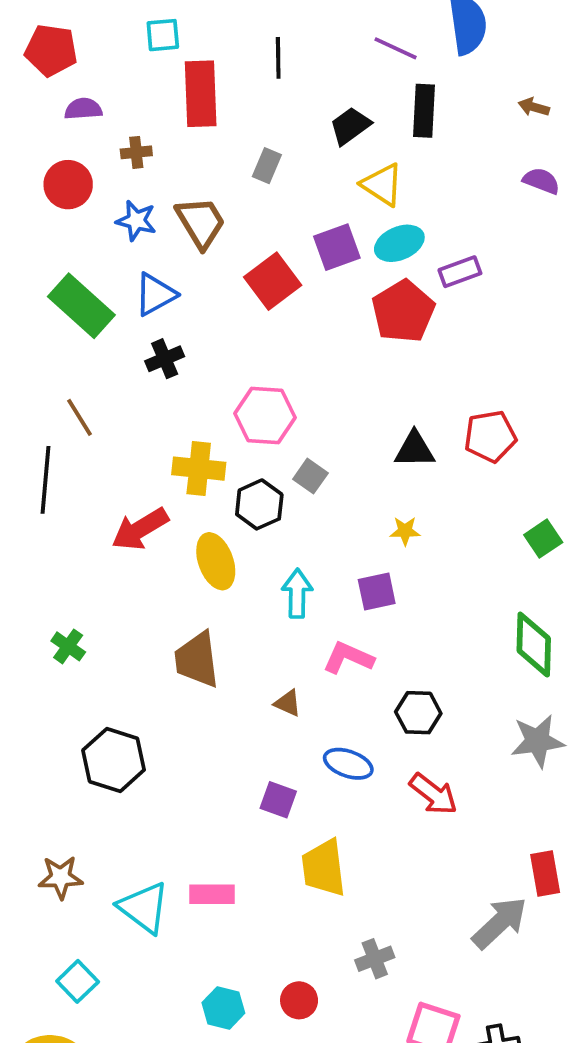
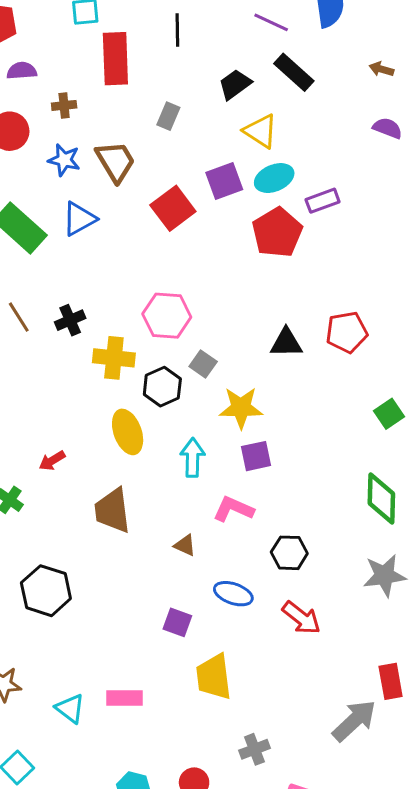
black rectangle: (424, 111) -> (294, 72), turned -51
black cross: (165, 359) -> (70, 320), moved
red arrow: (140, 529) -> (52, 461), moved, size x0.6
yellow star: (405, 531) -> (241, 408), moved, size x1.8
cyan triangle: (144, 908) -> (70, 709), size x0.7

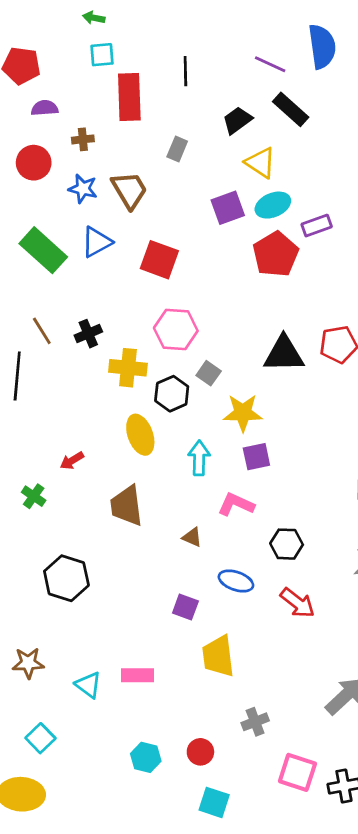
red square: (173, 208) -> (159, 260), moved, turned -33
black triangle: (286, 343) -> (284, 354), size x1.4

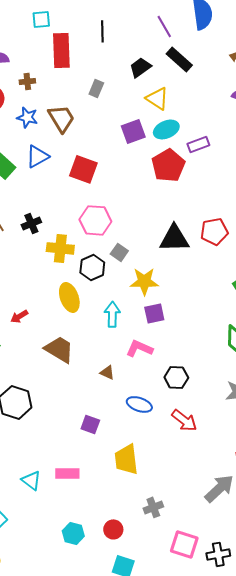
purple line: (270, 64) -> (164, 26), turned 35
brown trapezoid: (127, 506) -> (59, 349), turned 128
purple square: (185, 607) -> (90, 424), moved

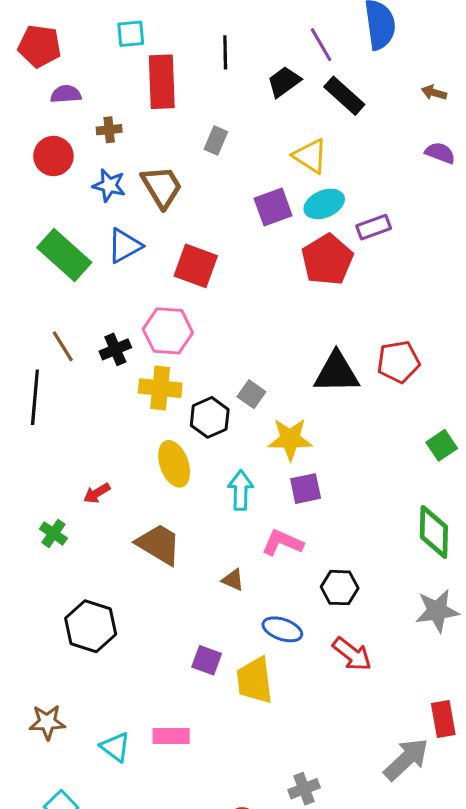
black trapezoid: (140, 67) -> (284, 82), moved
pink hexagon: (95, 220) -> (168, 331), moved
yellow trapezoid: (126, 459) -> (255, 680), moved

